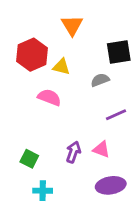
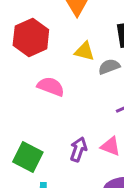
yellow triangle: (61, 67) -> (85, 51), moved
green square: (29, 159) -> (28, 157), size x1.4

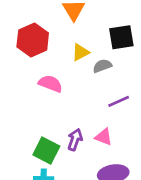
yellow triangle: (85, 51) -> (80, 52), turned -42
green square: (28, 157) -> (46, 150), moved

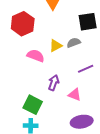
yellow triangle: (80, 52) -> (56, 46), moved
purple arrow: (75, 140) -> (54, 83), moved

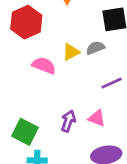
purple arrow: (54, 83) -> (68, 121), moved
green square: (33, 105) -> (25, 132), moved

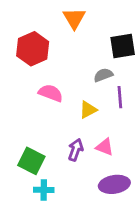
yellow triangle: (71, 52) -> (88, 110), moved
purple line: (112, 83) -> (120, 97), moved, turned -70

